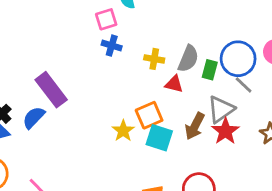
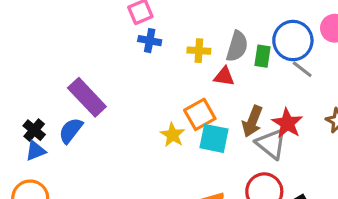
gray triangle: (221, 109) -> (271, 144), moved, turned -40

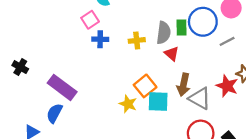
green rectangle: (263, 56) -> (182, 27), moved
gray line: (302, 69) -> (227, 41), moved, turned -56
red triangle: (224, 76) -> (172, 54), moved, turned 42
red star: (287, 123) -> (227, 86), moved
black cross: (34, 130) -> (20, 67), moved

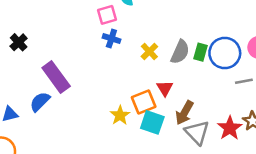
yellow cross: (137, 40) -> (149, 51), turned 35
red triangle: (172, 54) -> (165, 88), moved

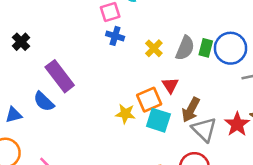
blue semicircle: (40, 102) -> (44, 102), turned -90
yellow star: (120, 115) -> (125, 114), turned -30

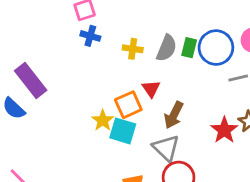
yellow cross: (154, 48) -> (133, 49), turned -36
yellow star: (125, 114) -> (103, 120), turned 30
cyan square: (158, 120) -> (123, 131), moved
gray triangle: (204, 129) -> (166, 148), moved

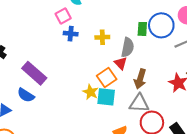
gray semicircle: (167, 48) -> (128, 47), moved
gray triangle: (166, 148) -> (139, 103), turned -30

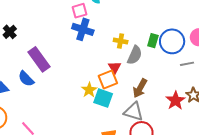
blue cross: (71, 34) -> (83, 29), size x1.5
yellow cross: (102, 37) -> (121, 41), moved
red triangle: (121, 63) -> (115, 67), moved

